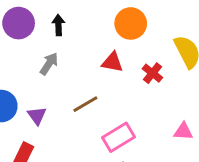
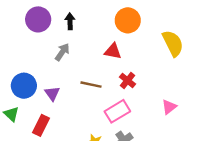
red cross: (152, 73) -> (127, 80), moved
brown line: (85, 104) -> (91, 85), turned 42
pink triangle: (183, 131) -> (169, 107), turned -42

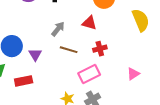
gray arrow: (62, 52) -> (58, 29), moved
red cross: (127, 80) -> (100, 49), turned 32
red rectangle: (41, 125) -> (24, 81), turned 48

